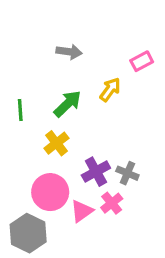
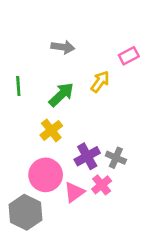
green line: (20, 110) -> (18, 86), moved

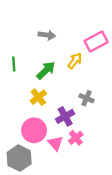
pink rectangle: (129, 56) -> (96, 41), size x1.5
gray cross: (116, 158) -> (86, 98), moved
pink triangle: (74, 192) -> (55, 143), turned -35

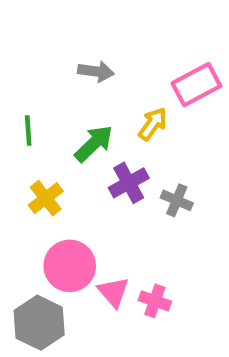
yellow cross: (38, 97) -> (46, 198), moved
purple cross: (65, 116) -> (129, 183), moved
pink cross: (76, 138) -> (155, 301), moved, turned -32

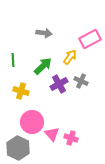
yellow cross: (46, 198) -> (21, 91), turned -35
gray cross: (177, 200) -> (81, 81), moved

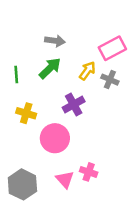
green arrow: (43, 66) -> (50, 68), moved
gray cross: (81, 81) -> (110, 80), moved
pink circle: (32, 122) -> (55, 138), moved
pink triangle: (52, 134) -> (65, 179), moved

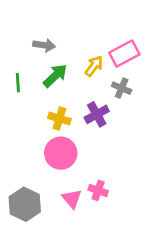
gray arrow: (55, 41) -> (44, 45), moved
yellow arrow: (87, 71) -> (94, 66), moved
purple cross: (74, 104) -> (97, 114), moved
yellow cross: (26, 113) -> (59, 119), moved

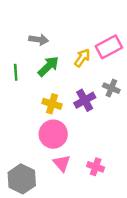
gray cross: (122, 88) -> (111, 88), moved
pink cross: (98, 190) -> (96, 167), moved
pink triangle: (72, 199) -> (62, 163), moved

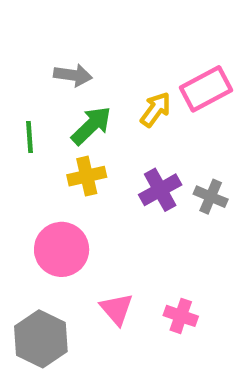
gray cross: (111, 88) -> (211, 197), moved
yellow cross: (52, 104) -> (87, 176), moved, turned -30
pink circle: (53, 134) -> (62, 249), moved

